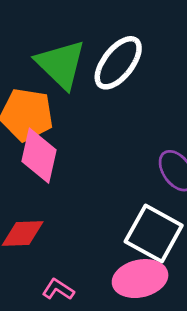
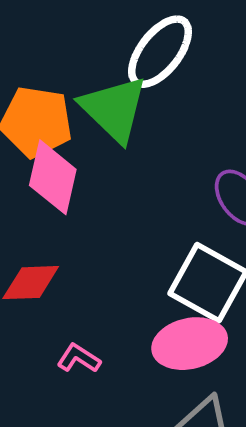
green triangle: (61, 64) -> (114, 109), moved

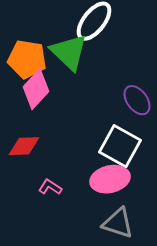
pink diamond: (53, 177) -> (36, 89), turned 30

